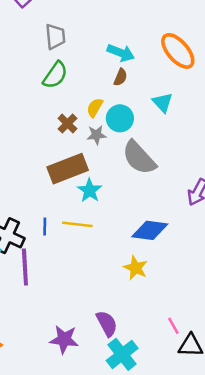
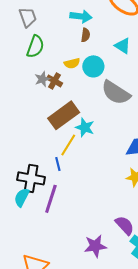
yellow semicircle: (95, 108) -> (72, 63), turned -119
gray star: (96, 135) -> (42, 79), moved
yellow line: (77, 224) -> (68, 145), moved, turned -50
purple line: (25, 267) -> (51, 199), turned 36

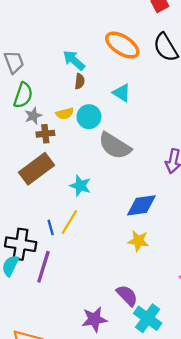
cyan arrow: (81, 16) -> (74, 60), turned -145
gray star: (42, 79) -> (33, 116), moved
brown cross: (55, 81) -> (45, 134), turned -35
brown rectangle: (64, 115) -> (37, 169), moved
yellow line: (68, 145) -> (69, 222), moved

